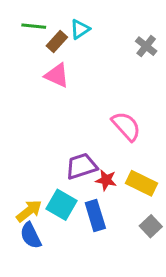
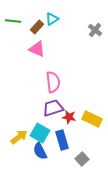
green line: (34, 26) -> (13, 21), moved
pink semicircle: (126, 126) -> (53, 82), moved, turned 35
gray square: (151, 226) -> (82, 159), moved
blue semicircle: (31, 236) -> (40, 151), moved

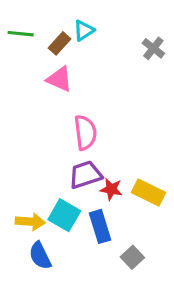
yellow arrow: (19, 137) -> (30, 222), turned 42
blue semicircle: (40, 151) -> (40, 256), moved

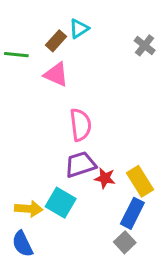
green line: (21, 34) -> (16, 55), moved
yellow rectangle: (149, 192) -> (140, 181), turned 32
blue rectangle: (100, 226) -> (132, 213), moved, turned 44
blue semicircle: (40, 256) -> (22, 244), moved

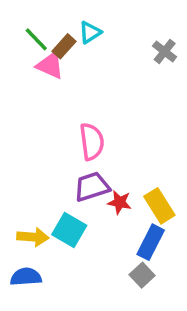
green line: (16, 55) -> (36, 39), moved, turned 40
pink triangle: (56, 74) -> (50, 65), moved
blue semicircle: (22, 244) -> (26, 277), turned 112

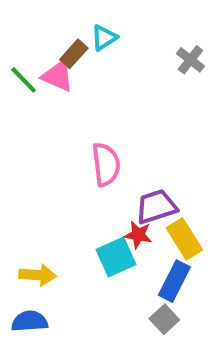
green line: (36, 39) -> (24, 80), moved
purple trapezoid: (92, 187) -> (156, 207), moved
cyan square: (69, 230) -> (116, 257), moved, turned 36

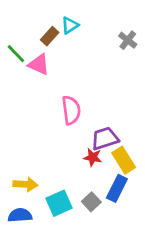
pink triangle: (58, 76) -> (39, 64), moved
cyan square: (116, 257) -> (59, 203), moved
gray square: (164, 319) -> (91, 202), moved

